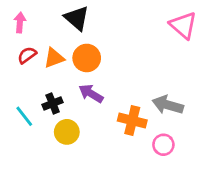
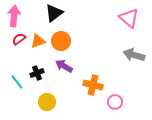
black triangle: (77, 18) -> (54, 13), turned 42
pink arrow: (20, 22) -> (14, 16), size x1.5
gray arrow: (168, 105) -> (134, 55), moved
yellow circle: (67, 132) -> (47, 102), moved

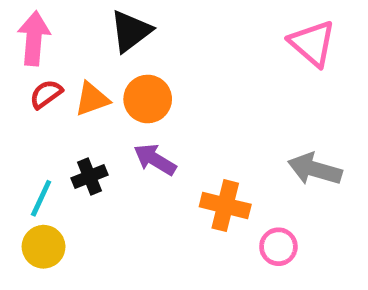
gray arrow: (134, 55) -> (315, 169), moved
cyan line: (17, 82) -> (41, 198), turned 63
yellow circle: (47, 102) -> (44, 247), moved

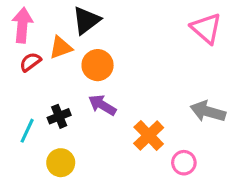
orange triangle: (92, 99) -> (61, 48), moved
orange cross: (225, 206) -> (149, 135), turned 32
yellow circle: (44, 247) -> (61, 163), moved

